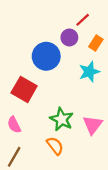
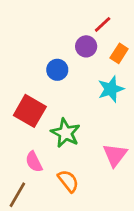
blue circle: (46, 56) -> (57, 70), size x0.6
green star: (62, 119) -> (66, 133), moved
pink semicircle: (14, 125) -> (34, 162), moved

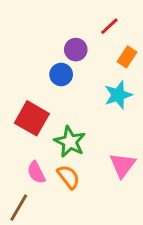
purple circle: (86, 46) -> (76, 50), moved
orange semicircle: (68, 181) -> (68, 177), moved

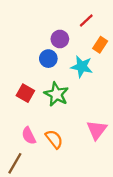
cyan star: (118, 95) -> (82, 67), moved, turned 30
red square: (32, 118) -> (25, 93), size x0.7
green star: (70, 142) -> (56, 94), moved

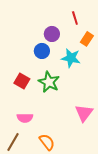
red line: (86, 21) -> (75, 18), turned -64
pink semicircle: (29, 136) -> (25, 118), turned -63
orange semicircle: (54, 139) -> (47, 142), moved

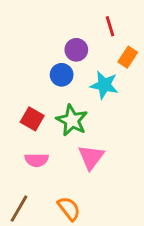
pink triangle: (84, 113) -> (91, 157), moved
pink semicircle: (25, 118) -> (37, 160), moved

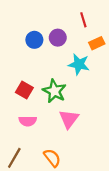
orange rectangle: (128, 57) -> (97, 43), turned 32
blue circle: (62, 75) -> (34, 40), moved

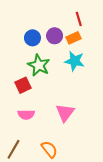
orange rectangle: (97, 43) -> (73, 38), moved
red square: (24, 90) -> (23, 85), turned 35
green star: (54, 91) -> (39, 65), moved

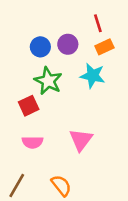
orange rectangle: (73, 38) -> (104, 47), moved

